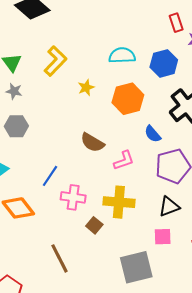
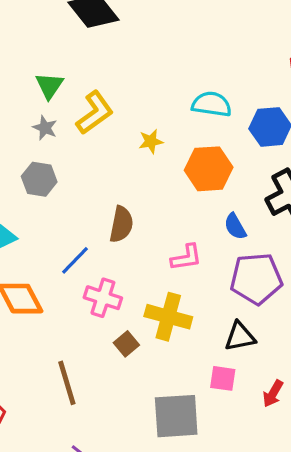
yellow L-shape: (55, 61) -> (95, 113), moved
brown semicircle: (92, 143) -> (121, 224), moved, turned -120

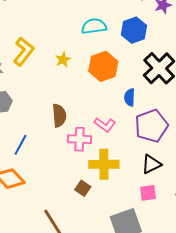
blue semicircle: (235, 226) -> (130, 97), turned 48
pink L-shape: (186, 257) -> (105, 125), turned 60
blue line: (75, 260) -> (21, 145), moved
pink cross: (103, 298) -> (79, 139), moved

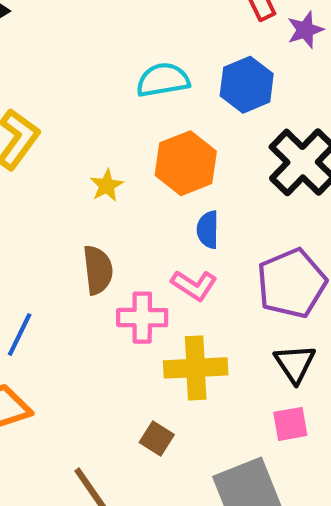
yellow star: (63, 60) -> (107, 185), moved
blue semicircle: (130, 97) -> (208, 230), moved
black triangle: (151, 164) -> (295, 364), turned -35
brown square: (83, 188) -> (157, 438), moved

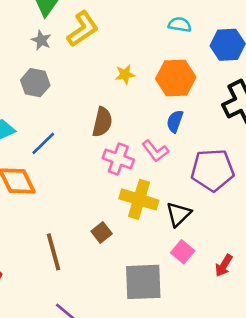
cyan semicircle: (163, 80) -> (180, 25), size x0.7
black triangle: (295, 364) -> (179, 214), moved
pink square: (290, 424) -> (183, 252), turned 30

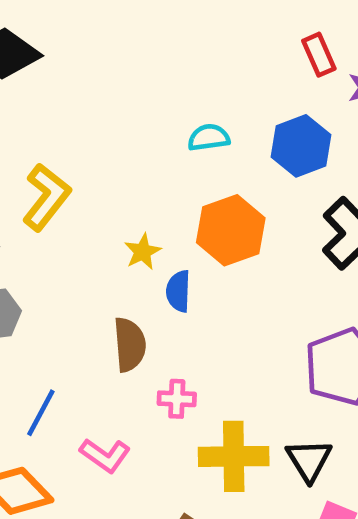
blue semicircle: (175, 121) -> (178, 291), moved
pink L-shape: (155, 151) -> (105, 455), moved
pink cross: (118, 159) -> (177, 399), size x0.7

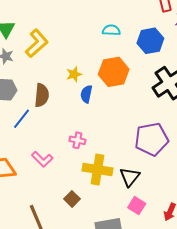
brown semicircle: (130, 345) -> (42, 95), moved
blue line: (41, 413) -> (22, 119), moved

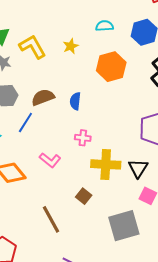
yellow L-shape: (37, 43) -> (32, 47), turned -72
yellow star: (74, 74) -> (71, 46), moved
blue semicircle: (86, 94) -> (75, 101), moved
brown semicircle: (42, 95) -> (43, 97), turned -110

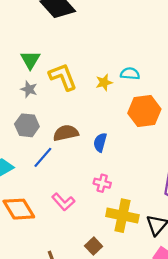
cyan semicircle: (105, 26) -> (130, 74), moved

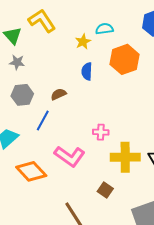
yellow L-shape: (63, 77) -> (42, 21), moved
brown semicircle: (66, 133) -> (59, 94), size x0.7
blue semicircle: (100, 142) -> (87, 71), moved
pink L-shape: (63, 202) -> (70, 156), size x1.4

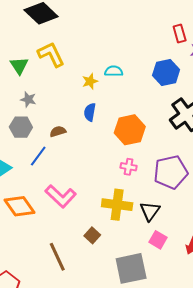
orange hexagon: (125, 59) -> (130, 130), moved
gray star: (17, 62) -> (28, 99), moved
pink cross: (101, 132) -> (129, 167), moved

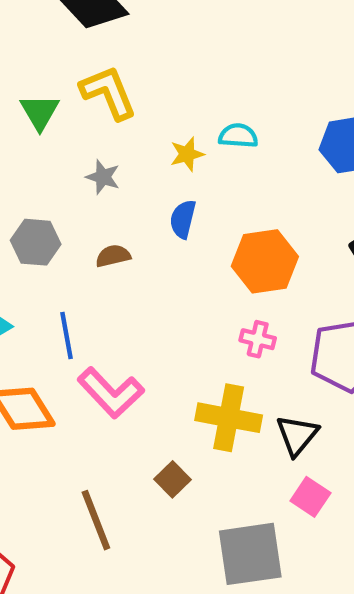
gray star: (28, 99) -> (103, 177), moved
blue line: (38, 156) -> (67, 336), moved, turned -50

